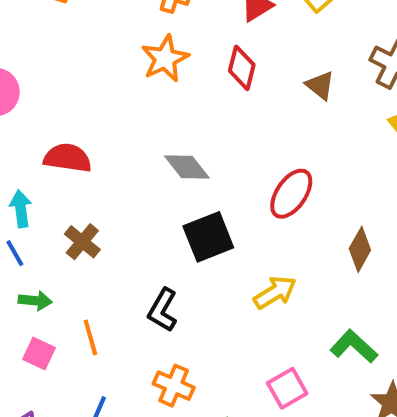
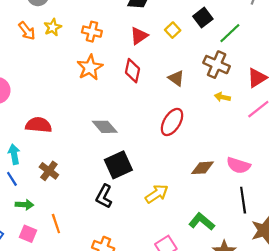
red ellipse: (291, 194) -> (172, 122), moved
brown diamond: (360, 249) -> (203, 168), turned 60
black L-shape: (163, 310) -> (104, 196), moved

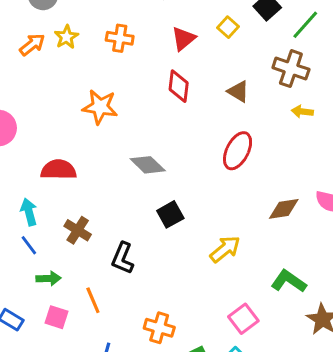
orange arrow: (27, 31) -> (32, 45), turned -84
orange star: (90, 67) -> (100, 107), moved, turned -30
black square: (118, 165) -> (170, 214), size x0.7
black L-shape: (104, 196) -> (123, 258), moved

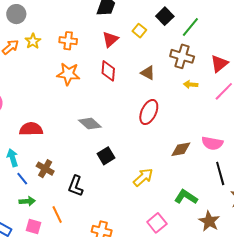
orange star: (100, 107) -> (68, 74), moved
blue line: (29, 245) -> (22, 179), moved

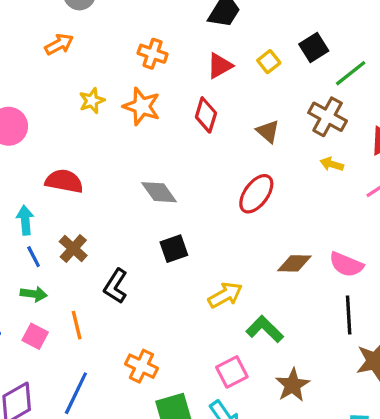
yellow star: (33, 41) -> (92, 101), moved
green L-shape: (186, 197) -> (265, 329), moved
brown star: (209, 221) -> (293, 385), moved

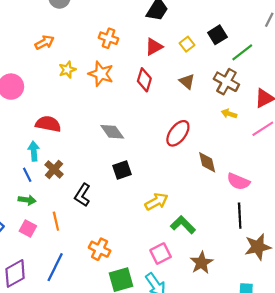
orange arrow: (59, 44) -> (44, 42), moved
brown triangle: (268, 131) -> (187, 81), moved
cyan arrow: (25, 220) -> (34, 151), moved
brown diamond: (294, 263) -> (207, 162), moved, turned 75

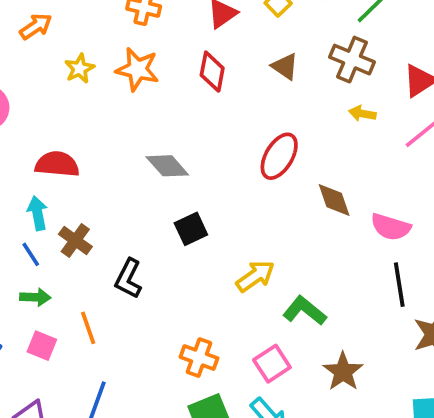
orange cross: (100, 249) -> (199, 358), moved

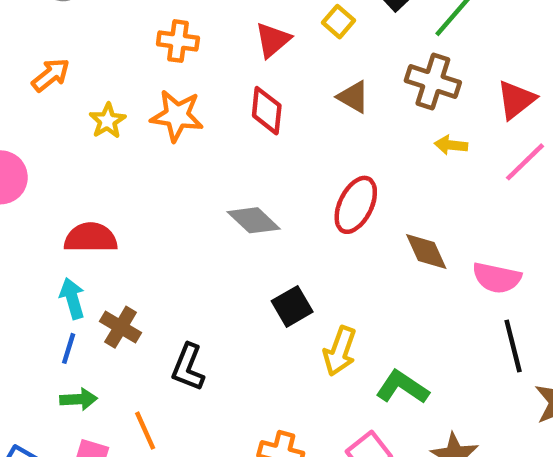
gray diamond: (167, 166) -> (254, 220), moved
black square: (191, 229) -> (292, 306), moved
blue line: (31, 254) -> (69, 348), turned 55
yellow arrow: (255, 276) -> (340, 351), turned 150

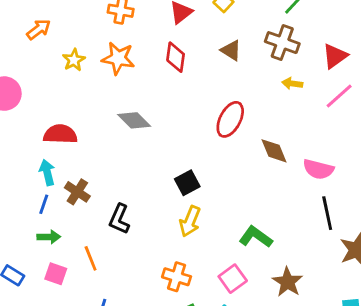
gray diamond: (254, 220) -> (134, 120), moved
yellow arrow: (340, 351) -> (190, 221), moved

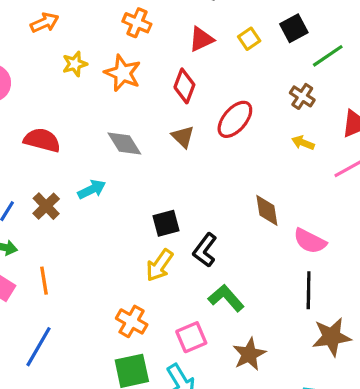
brown cross: (282, 43) -> (302, 96), size x0.7
brown triangle: (231, 50) -> (183, 137), moved
red ellipse: (230, 119) -> (235, 119), moved
cyan arrow: (47, 172) -> (92, 189), moved, turned 65
black L-shape: (119, 219) -> (205, 250), moved

